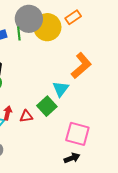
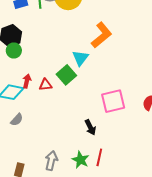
pink square: (77, 134) -> (113, 101), moved, turned -30
black arrow: (72, 158) -> (90, 127), turned 84

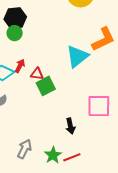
cyan triangle: (80, 58) -> (77, 56), size x1.4
green square: (66, 75) -> (46, 86), moved
red line: (99, 157) -> (72, 157), turned 42

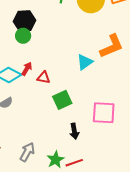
cyan triangle: (77, 56) -> (85, 62), size x0.7
green square: (46, 86) -> (62, 100), moved

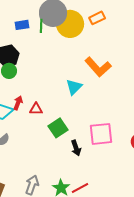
orange L-shape: (112, 46) -> (98, 67), turned 80
black arrow: (74, 131) -> (76, 148), moved

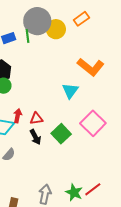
yellow circle: (70, 24) -> (56, 29), size x0.7
pink square: (101, 134) -> (93, 123), moved, turned -30
black arrow: (76, 148) -> (35, 137), moved

